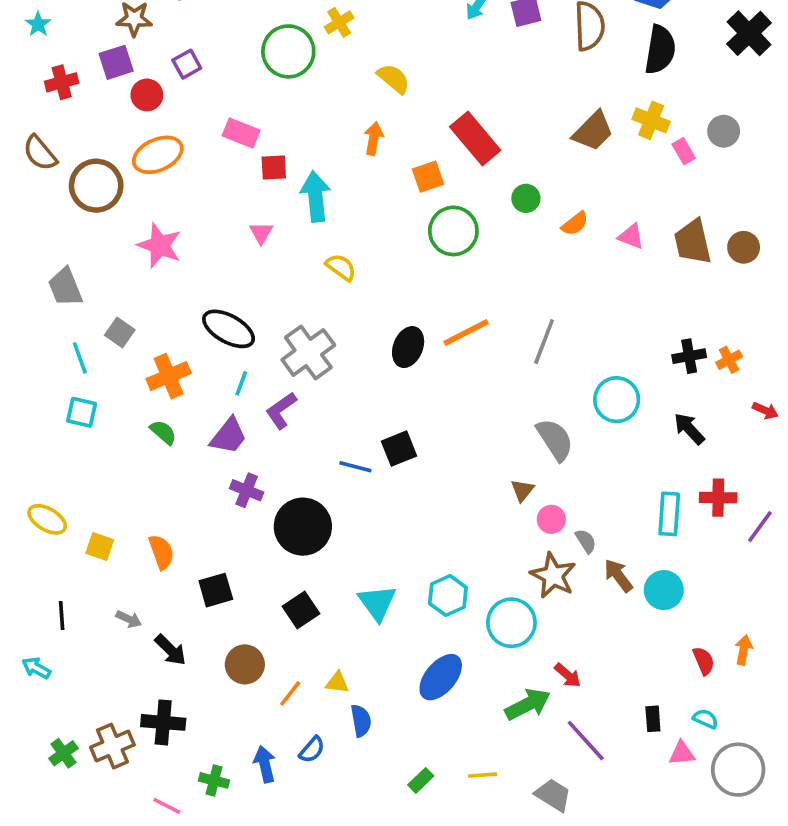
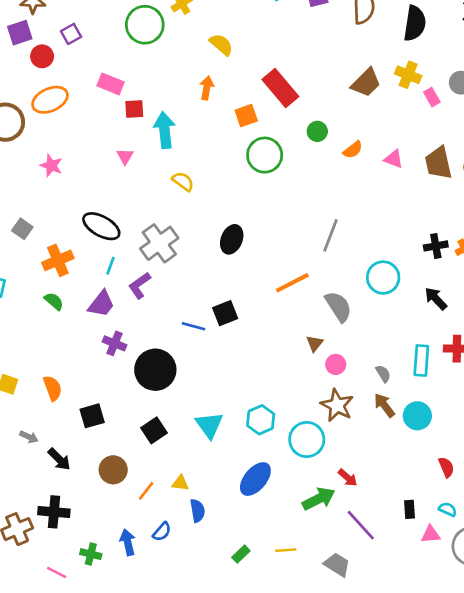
pink star: (160, 245) -> (51, 166), size x0.7
orange line: (466, 333) -> (292, 283), moved
gray semicircle: (586, 541) -> (383, 374), moved

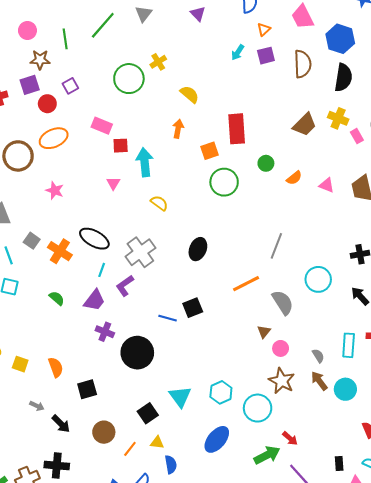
red rectangle: (280, 88) -> (237, 129), turned 36
orange cross: (58, 260) -> (60, 251), moved, turned -35
black square: (154, 430) -> (148, 413), moved

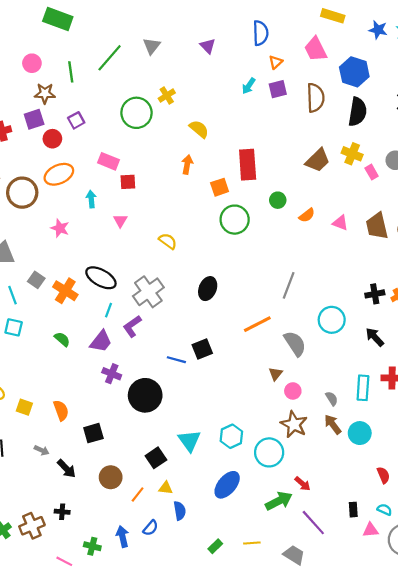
cyan arrow: (145, 162) -> (91, 199), moved, size x0.6
black cross: (57, 466) -> (62, 512), size x0.6

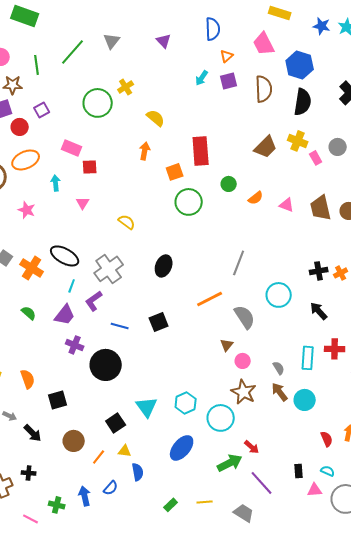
blue line: (176, 360) -> (120, 326), moved

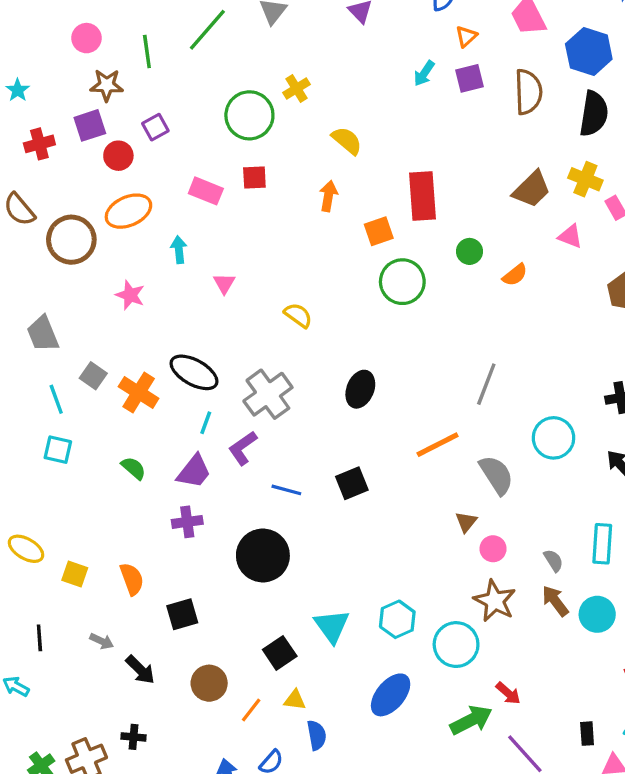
red square: (90, 167) -> (254, 177), moved
pink triangle: (287, 205) -> (570, 236), moved
purple cross: (75, 345) -> (187, 522), moved, turned -30

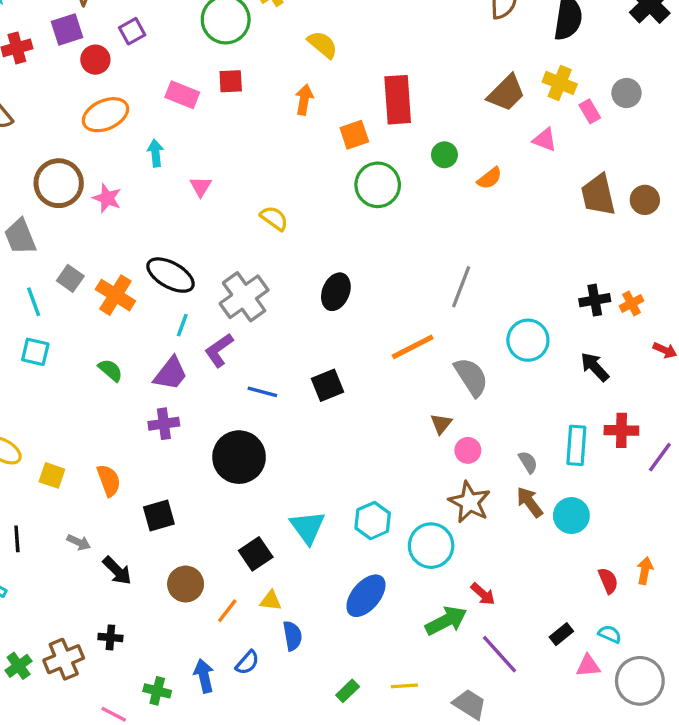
brown circle: (71, 240) -> (59, 183), moved
black rectangle: (587, 734) -> (561, 634), turned 55

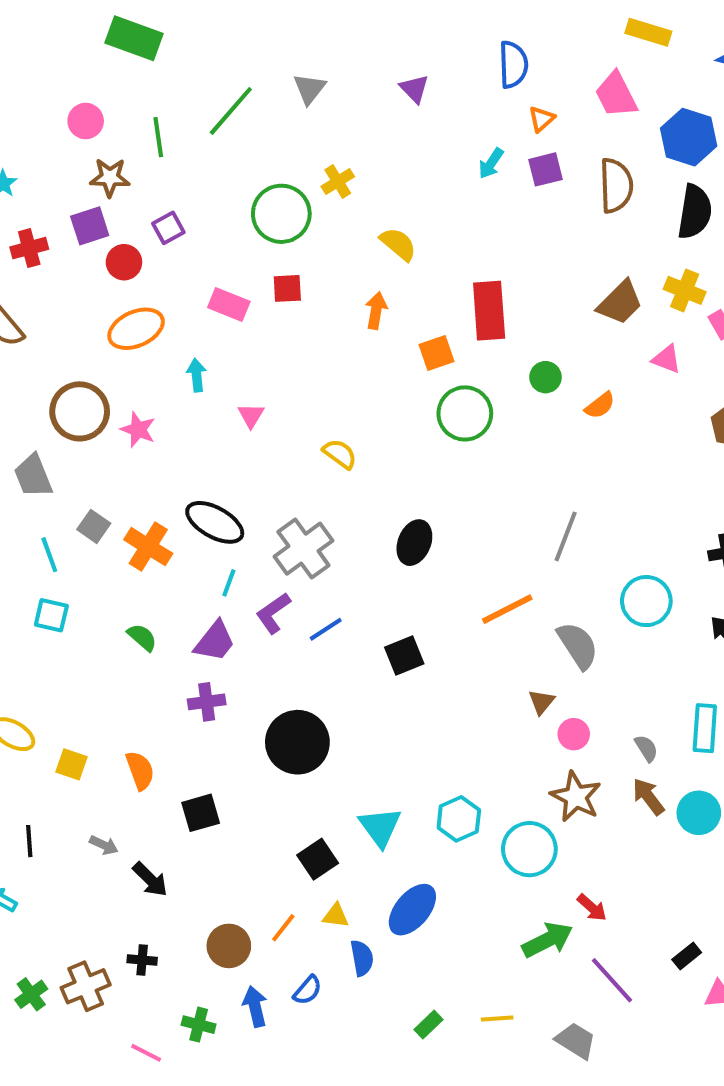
blue line: (262, 392) -> (326, 629), moved, turned -48
brown circle: (186, 584) -> (229, 946), moved
blue ellipse: (366, 596) -> (412, 910), moved

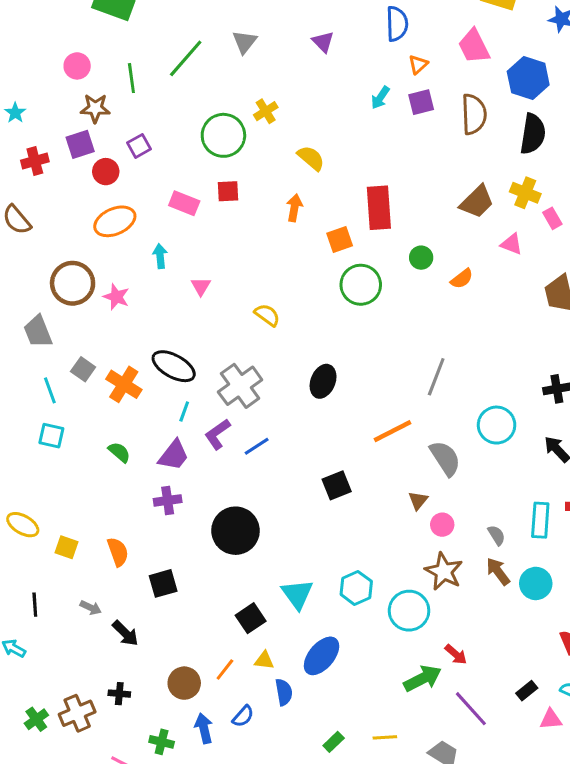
black square: (404, 655) -> (337, 485), moved

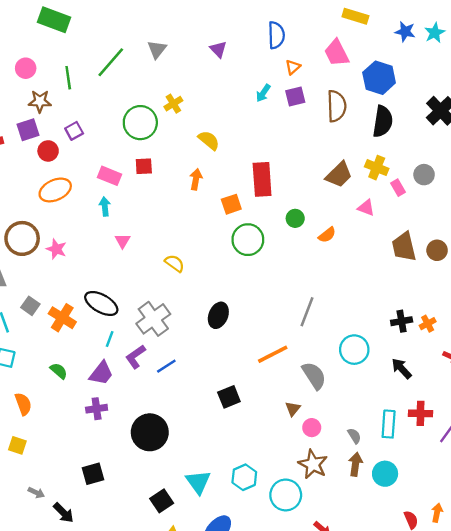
cyan arrow: (160, 256) -> (105, 207), moved
orange semicircle: (118, 552) -> (23, 404), moved
brown arrow: (498, 571) -> (355, 464), turned 45

